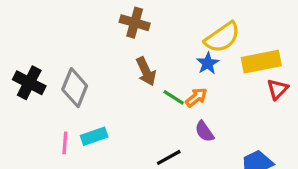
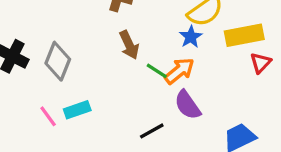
orange arrow: (196, 97) -> (179, 71), size x1.4
purple semicircle: (204, 131) -> (188, 105), size x1.4
pink line: (65, 143) -> (48, 116), turned -40

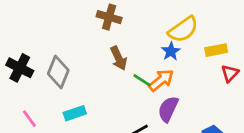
yellow rectangle: (244, 35) -> (216, 50), size x0.7
purple semicircle: (188, 105) -> (168, 109), turned 60
pink line: (48, 116) -> (29, 119), moved

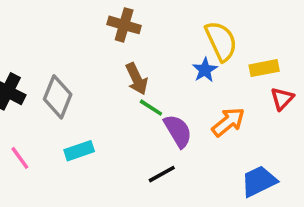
yellow semicircle: (183, 29) -> (221, 41), turned -80
green line: (142, 80) -> (151, 108), moved
orange arrow: (161, 80) -> (228, 122), moved
purple semicircle: (168, 109) -> (178, 131), moved, turned 124

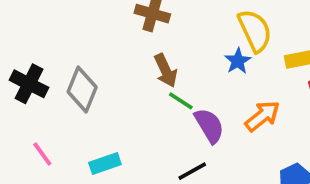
cyan rectangle: (79, 151) -> (105, 163), moved

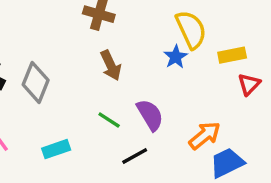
green line: (181, 101) -> (109, 120), moved
orange arrow: (262, 116) -> (205, 135), moved

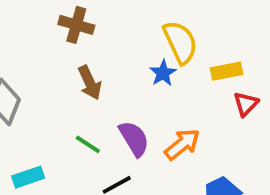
orange arrow: (205, 135) -> (182, 144), moved

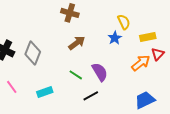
yellow semicircle: (180, 42) -> (124, 22), size x0.7
brown arrow: (90, 83) -> (77, 43), turned -102
orange arrow: (182, 144) -> (141, 63), moved

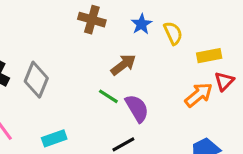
blue star: (115, 38) -> (141, 24), moved
brown arrow: (77, 43) -> (123, 65), moved
green line: (76, 75) -> (108, 96), moved

